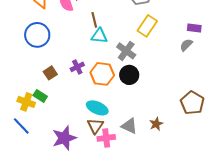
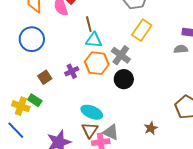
gray semicircle: (186, 45) -> (181, 49), turned 40
orange hexagon: (102, 74) -> (97, 63), moved
gray triangle: (129, 126) -> (111, 132), moved

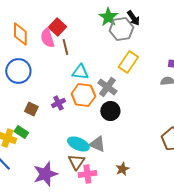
brown line: (89, 24) -> (65, 47), moved
brown square: (45, 77) -> (31, 109), turned -32
brown star: (151, 128) -> (122, 169), moved
gray triangle: (111, 132) -> (97, 144), moved

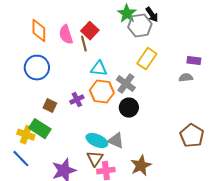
red square: (57, 27) -> (90, 31), moved
green rectangle: (21, 132) -> (40, 129), size x1.5
brown star: (122, 169) -> (141, 166), size x1.5

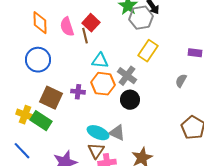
gray semicircle: (186, 78) -> (181, 81), moved, turned -56
purple cross: (77, 100) -> (78, 92), turned 32
brown square: (50, 106) -> (51, 98), size x1.6
yellow cross: (26, 135) -> (25, 115), moved

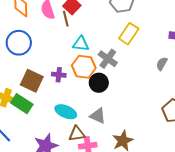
black circle: (130, 100) -> (99, 83), moved
cyan ellipse: (98, 133) -> (66, 112), moved
brown triangle: (96, 151) -> (77, 134), turned 48

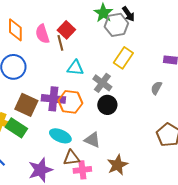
orange hexagon: (84, 67) -> (70, 102), moved
purple cross: (59, 75) -> (53, 99), size x1.6
black circle: (99, 83) -> (107, 105), moved

